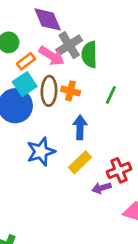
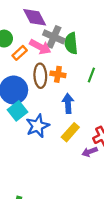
gray cross: (69, 45) -> (54, 37), turned -30
cyan square: (25, 84) -> (17, 111), moved

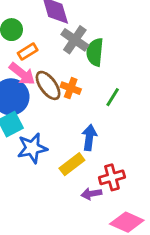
pink arrow: (40, 47) -> (22, 74), moved
brown ellipse: (40, 76) -> (48, 85), turned -45
blue arrow: (68, 104) -> (89, 138), moved

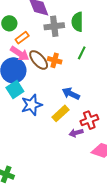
gray cross: (75, 40) -> (54, 26), turned -36
green semicircle: (95, 52) -> (77, 22), moved
green line: (113, 97) -> (82, 53), moved
blue arrow: (89, 138) -> (71, 94), turned -66

